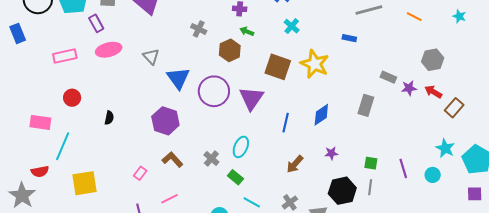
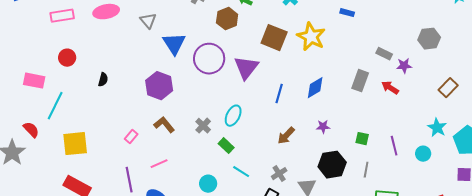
red arrow: (433, 92) -> (390, 88), moved
red semicircle: (40, 171) -> (31, 130), turned -126
gray line: (370, 187) -> (366, 170), moved

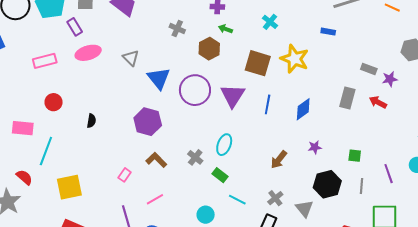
blue line: (279, 94) -> (268, 104), moved
purple line: (394, 146) -> (389, 174), moved

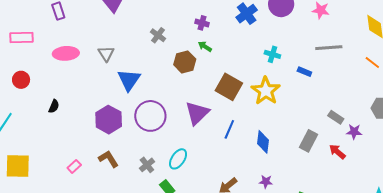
cyan cross: (270, 22) -> (272, 54), moved, turned -35
pink ellipse: (88, 53) -> (66, 53), moved
purple circle: (195, 90) -> (150, 116), moved
blue diamond: (303, 109) -> (263, 142), turned -60

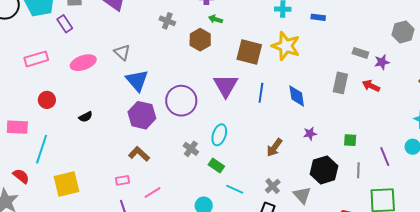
blue triangle: (129, 80) -> (137, 80), moved
black semicircle: (54, 106) -> (86, 117), turned 56
brown L-shape: (108, 159) -> (139, 154), moved
pink rectangle: (74, 166) -> (123, 180), moved, turned 48

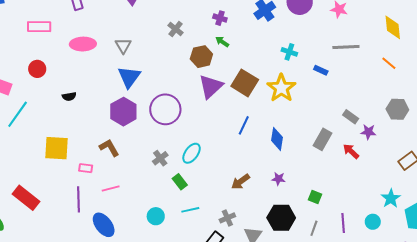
purple triangle: (226, 86) -> (211, 86), moved
yellow square: (67, 184) -> (57, 148), moved
cyan line: (235, 189) -> (190, 210), turned -54

